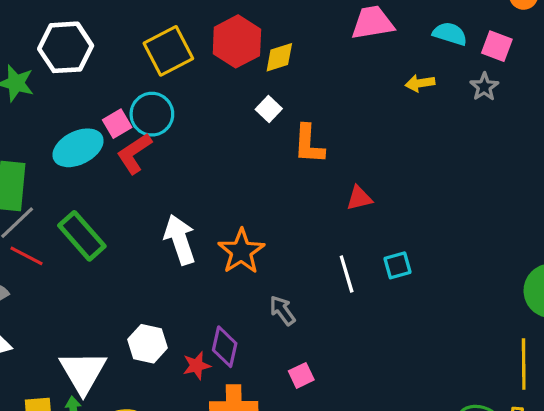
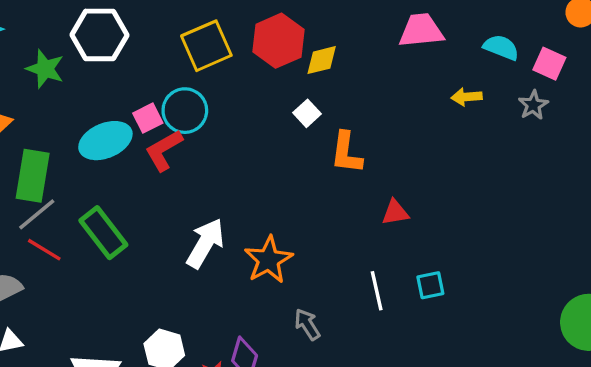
white arrow: (180, 240) -> (205, 243), turned 45

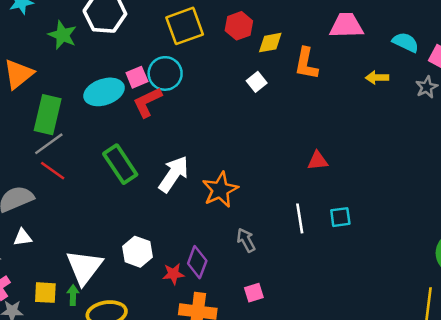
red hexagon: (279, 41) -> (239, 26), size x0.7
orange L-shape: (346, 153) -> (306, 64), moved
green rectangle: (103, 233) -> (120, 164), moved

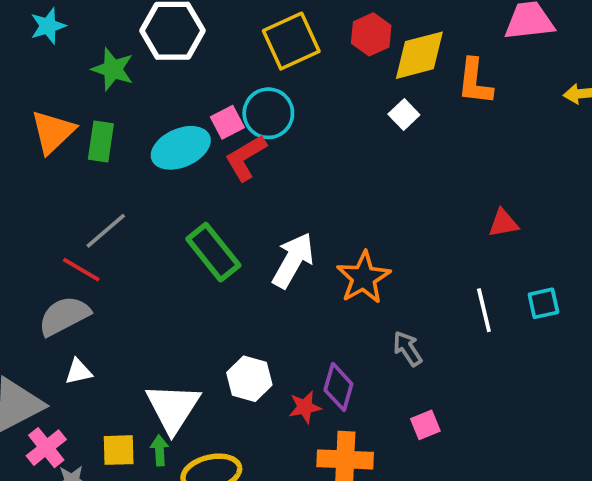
yellow diamond: (270, 43) -> (419, 55), size x1.5
green rectangle: (48, 115) -> (101, 142), moved, size x0.7
red line: (53, 171) -> (81, 270), moved

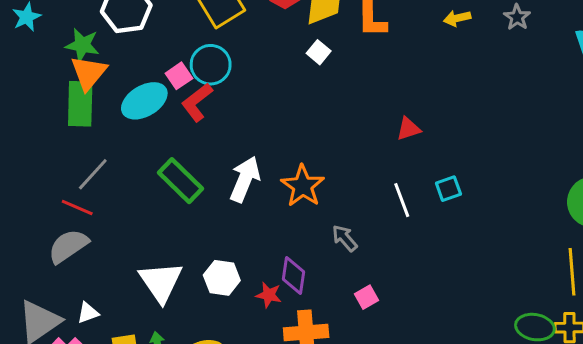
orange triangle: (53, 132) -> (89, 73), moved
green rectangle: (101, 142) -> (80, 104), size x1.4
white triangle: (78, 372) -> (88, 313), moved
red star: (305, 407) -> (269, 295), turned 30
white triangle: (173, 408) -> (161, 282), moved

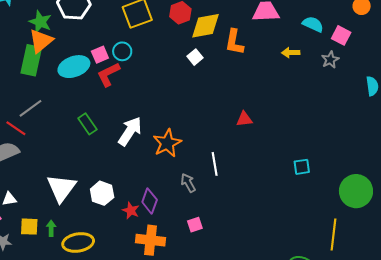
cyan circle: (211, 65) -> (122, 51), size x0.7
green rectangle: (181, 181) -> (87, 124), size x0.7
cyan square: (448, 189) -> (302, 167), moved
white line: (402, 200) -> (215, 164), moved

